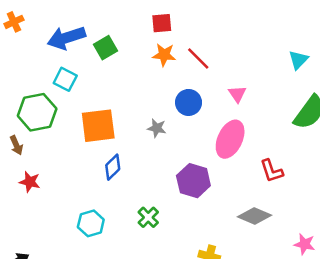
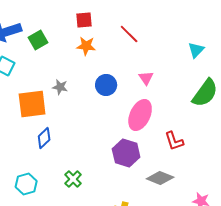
red line: (198, 59) -> (129, 34), moved
gray star: (157, 128) -> (60, 87), moved
purple hexagon: (193, 181) -> (126, 153), moved

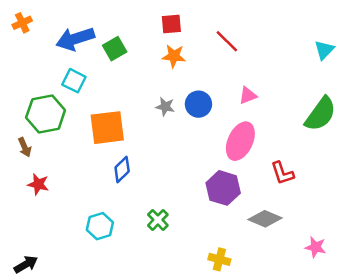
cyan triangle: (196, 50) -> (324, 50), moved
pink triangle: (146, 78) -> (248, 95), turned 42
gray star: (60, 87) -> (165, 107), moved

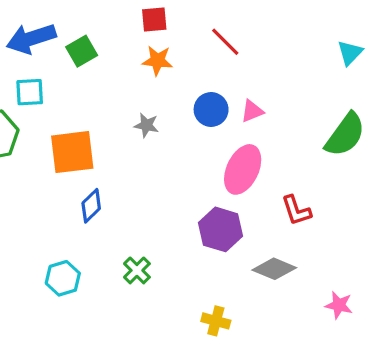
cyan square: (74, 81) -> (30, 92), turned -30
blue circle: (198, 104) -> (211, 109), moved

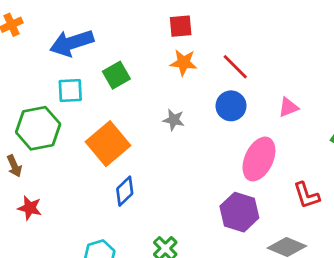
red line: (225, 42) -> (235, 67), moved
green square: (82, 51) -> (116, 75), moved
pink triangle: (252, 111) -> (288, 107), moved
orange square: (72, 152) -> (108, 144), turned -33

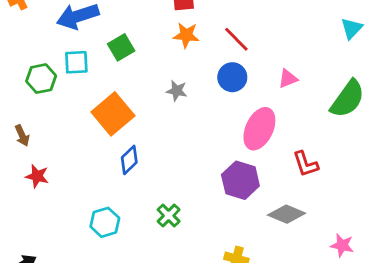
green hexagon: (38, 128) -> (41, 79), moved, size x0.7

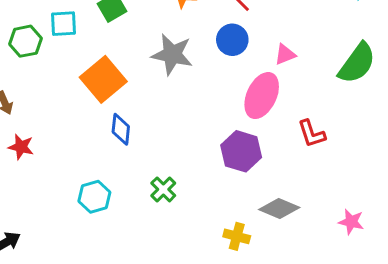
pink triangle: (288, 79) -> (285, 54), moved
gray star: (177, 91) -> (172, 54), size x1.8
blue diamond: (129, 160) -> (121, 129), turned -40
gray diamond: (287, 214) -> (279, 208), moved

